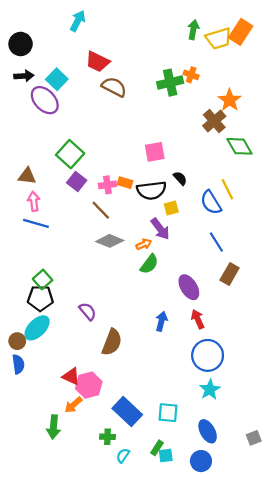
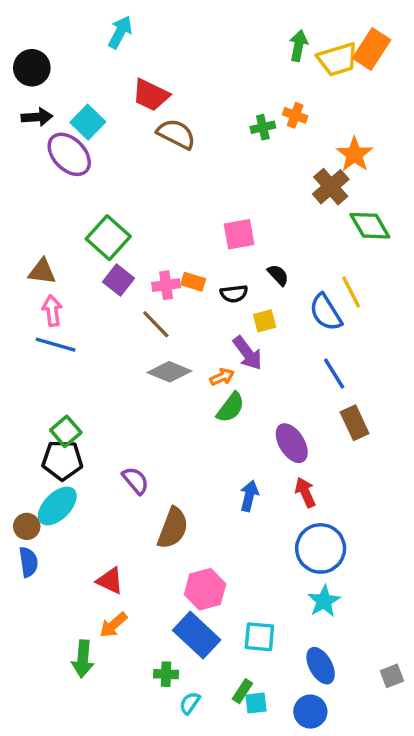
green cross: (170, 83) -> (263, 127), size x0.6
black semicircle: (151, 190) -> (234, 294), size x0.6
brown rectangle: (230, 274) -> (355, 423), turned -55
pink hexagon: (89, 385) -> (205, 589), moved

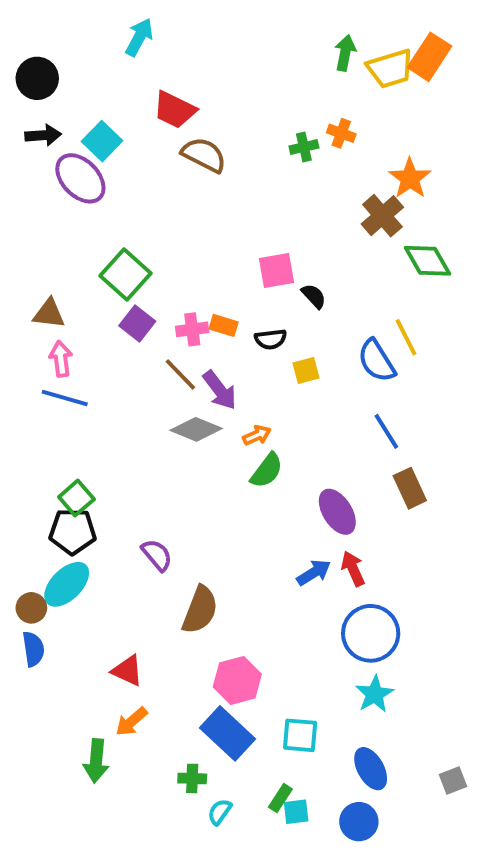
black semicircle: (278, 275) -> (314, 296), moved
purple arrow: (248, 353) -> (220, 390), moved
blue arrow: (249, 496) -> (314, 573), moved, turned 44

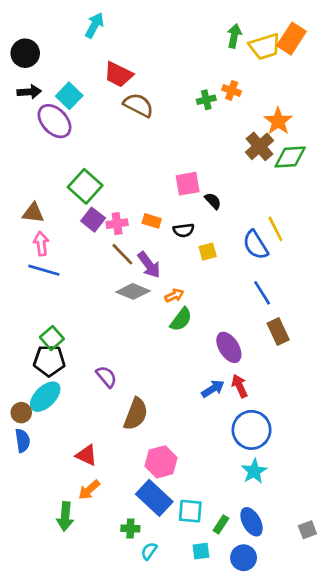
green diamond: (428, 261) -> (290, 157), moved, turned -64
pink cross: (192, 329) -> (117, 224), moved
cyan square: (300, 735) -> (190, 511), moved
green rectangle: (280, 798) -> (221, 524), moved

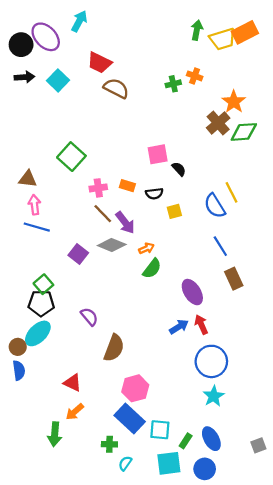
orange rectangle: (291, 39) -> (245, 32), turned 30
purple ellipse: (54, 121) -> (46, 37), moved
purple square: (93, 220) -> (78, 254), moved
cyan square: (201, 551) -> (169, 463), size x1.6

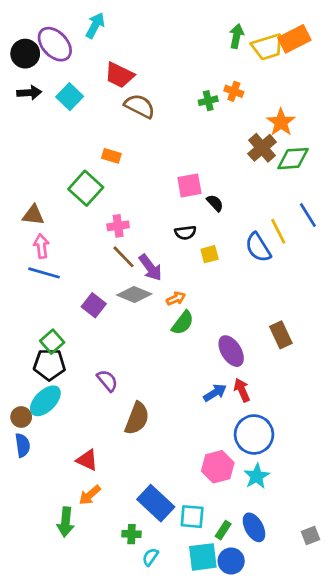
orange rectangle: (127, 186) -> (111, 156), moved
blue line: (220, 246) -> (308, 215), moved
pink hexagon: (135, 388) -> (218, 467), moved
blue circle: (205, 469) -> (231, 561), moved

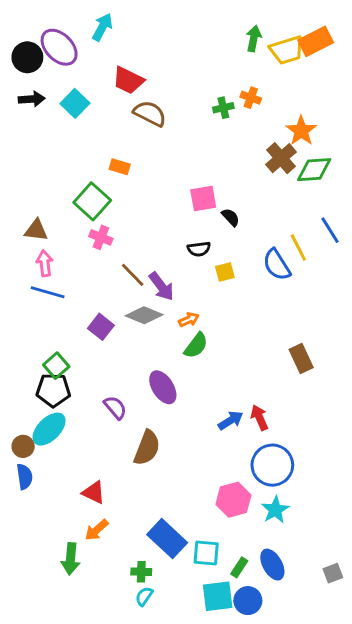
pink cross: (118, 226) -> (101, 237), moved, turned 30
purple ellipse: (231, 351) -> (163, 387), moved
cyan semicircle: (150, 557) -> (144, 596), moved

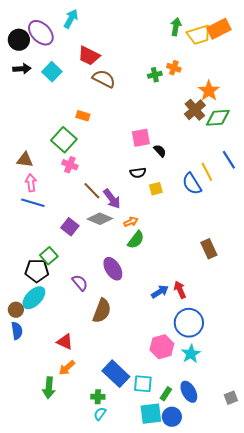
green square: (56, 366) -> (49, 256), moved

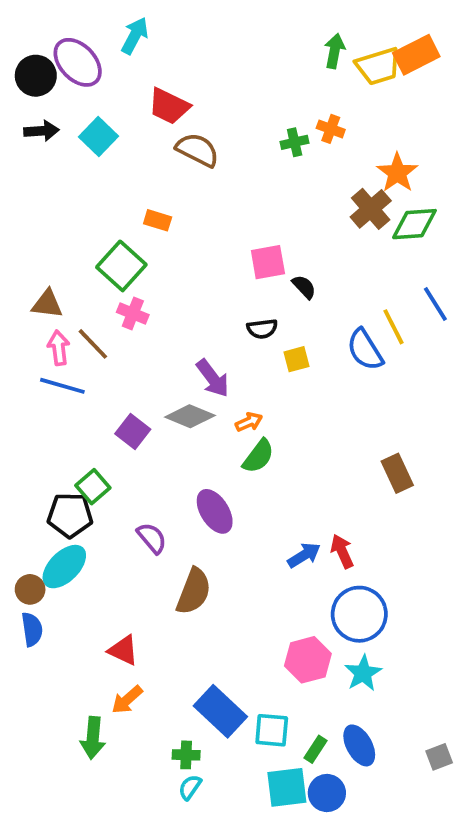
brown line: (92, 191) -> (93, 344), moved

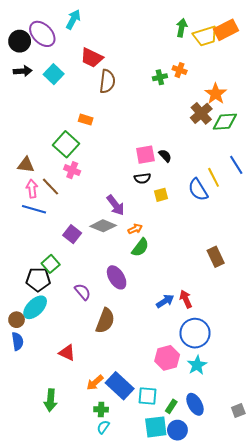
brown semicircle: (198, 150) -> (107, 81), turned 70
pink square: (268, 262) -> (145, 155), moved
orange arrow: (127, 700) -> (95, 383), moved

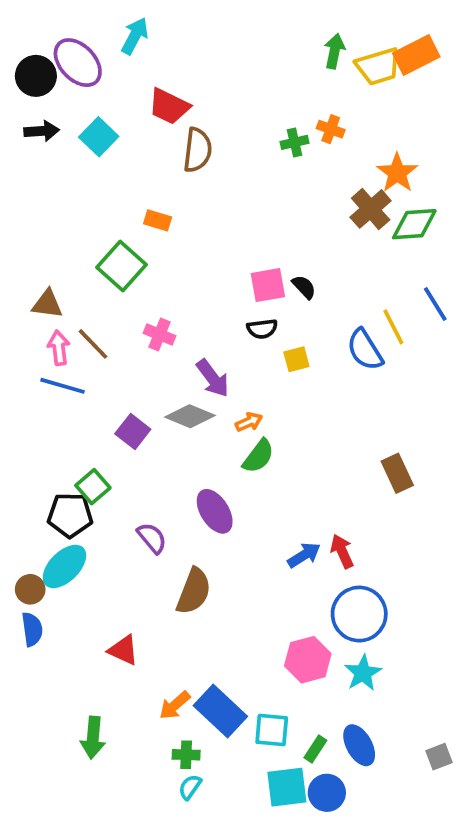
pink cross: (72, 170) -> (159, 334), moved

